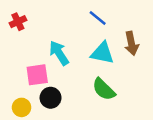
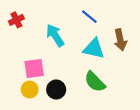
cyan arrow: (59, 53) -> (55, 35), moved
black circle: (51, 98) -> (56, 90), moved
yellow circle: (22, 107) -> (30, 90), moved

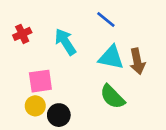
red cross: (16, 20) -> (22, 34), moved
brown arrow: (120, 40) -> (137, 61), moved
black circle: (56, 90) -> (59, 115), moved

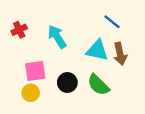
blue line: (106, 20) -> (112, 22), moved
black circle: (59, 115) -> (67, 83), moved

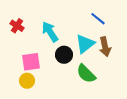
red cross: (19, 30) -> (17, 26), turned -32
cyan triangle: (97, 50) -> (85, 44), turned -50
black circle: (67, 83) -> (64, 55), moved

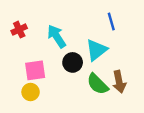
blue line: (98, 19) -> (111, 22), turned 35
red cross: (17, 26) -> (19, 30), turned 32
brown arrow: (105, 47) -> (119, 82), moved

